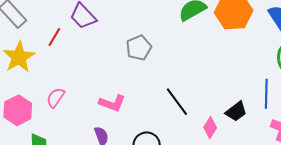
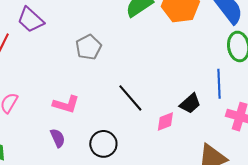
pink diamond: (210, 128) -> (165, 121), turned 40

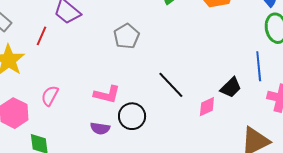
purple semicircle: (58, 138) -> (100, 128), turned 126
black circle: (103, 144) -> (132, 116), moved

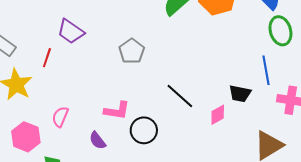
black trapezoid: (231, 88) -> (240, 94), turned 60
purple semicircle: (100, 128) -> (98, 141), moved, turned 48

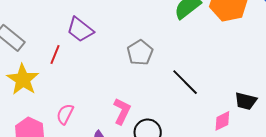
black line: (180, 96) -> (185, 82), moved
pink L-shape: (117, 111) -> (122, 111), turned -76

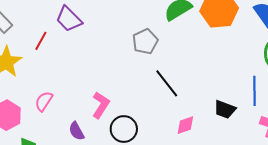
gray pentagon: (140, 53) -> (145, 41), moved
pink diamond: (222, 121) -> (185, 125), moved

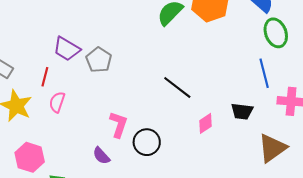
gray pentagon: (145, 41) -> (99, 60), moved
pink semicircle: (44, 101) -> (57, 102), moved
black trapezoid: (225, 109) -> (242, 111), moved

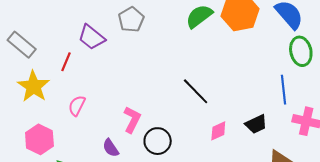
gray pentagon: (99, 60) -> (131, 20), moved
pink semicircle: (57, 102) -> (77, 106), moved
black trapezoid: (242, 111) -> (256, 124), turned -40

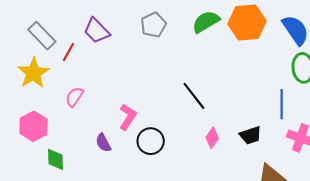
gray pentagon: (131, 20) -> (153, 25), moved
gray rectangle: (22, 45) -> (42, 36), moved
pink diamond: (218, 131) -> (212, 138), turned -35

